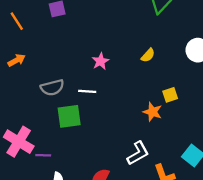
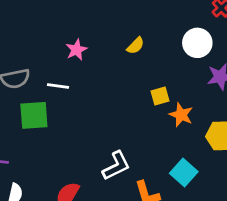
orange star: (153, 112) -> (181, 115), moved

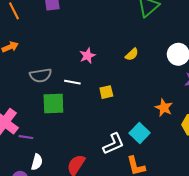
yellow square: (160, 96) -> (106, 92), moved
cyan square: (184, 172) -> (140, 133), moved

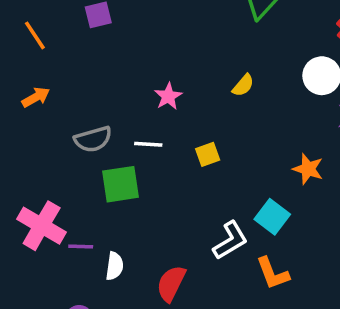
white semicircle: (37, 162) -> (114, 266), moved

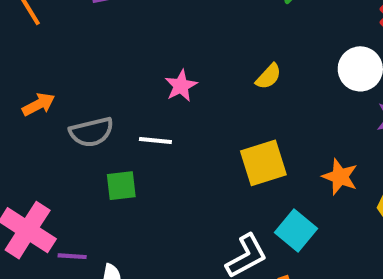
orange arrow: (36, 97) -> (39, 104), moved
yellow square: (208, 154) -> (263, 163), moved, size x1.6
green square: (120, 184) -> (121, 186), size x0.7

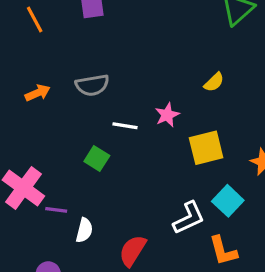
pink star: (181, 86) -> (167, 115), moved
gray semicircle: (91, 132) -> (92, 85), moved
green square: (121, 186) -> (97, 158), turned 35

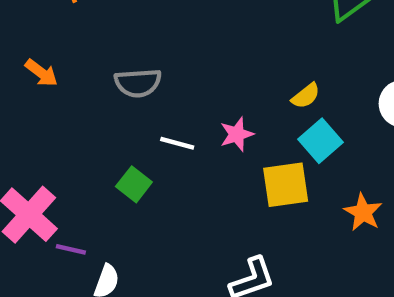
orange arrow: (38, 93) -> (41, 73), moved, turned 55
cyan square: (228, 201) -> (321, 141), moved

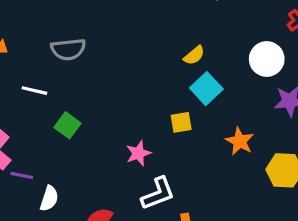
pink star: (237, 134) -> (138, 153), moved
white line: (177, 143) -> (34, 91), moved
yellow square: (286, 185) -> (181, 122), size x0.6

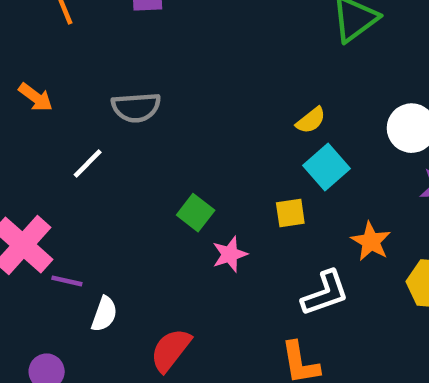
white line: (34, 91) -> (88, 163), turned -60
green square: (68, 125) -> (196, 213), moved
white L-shape: (158, 194) -> (325, 293), moved

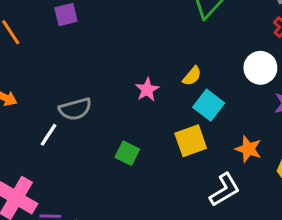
gray semicircle: (136, 107) -> (75, 109), moved
yellow square: (290, 213) -> (191, 141), size x1.5
pink star: (230, 254) -> (147, 90), moved

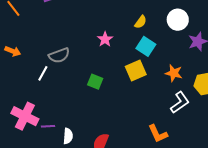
yellow semicircle: (192, 76) -> (141, 22), moved
white L-shape: (225, 190) -> (180, 103), moved

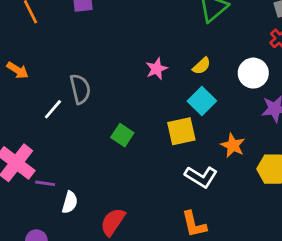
pink star: (105, 39) -> (157, 69), moved
gray semicircle: (59, 55) -> (80, 89), turned -95
white L-shape: (180, 103) -> (201, 177), moved, turned 55

